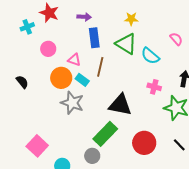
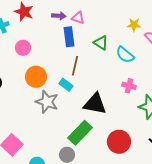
yellow star: (131, 19) -> (134, 25), moved
green triangle: (126, 44) -> (101, 43), size x0.7
pink triangle: (74, 60) -> (78, 18), moved
cyan rectangle: (82, 80) -> (66, 85), moved

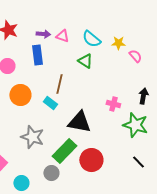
blue rectangle: (69, 37) -> (37, 55), moved
cyan semicircle: (125, 55) -> (91, 39), moved
gray star: (47, 102) -> (32, 137), moved
red circle: (119, 142) -> (91, 160), moved

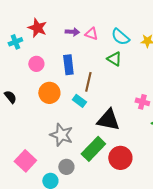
blue rectangle: (37, 55) -> (68, 65), moved
gray circle: (51, 173) -> (66, 167), moved

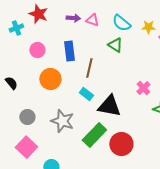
cyan rectangle: (79, 101) -> (86, 94), moved
pink cross: (142, 102) -> (143, 88), turned 32
gray circle: (66, 167) -> (27, 117), moved

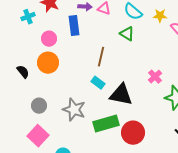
blue rectangle: (69, 51) -> (74, 26), moved
orange circle: (50, 79) -> (48, 63), moved
green rectangle: (94, 135) -> (106, 124), turned 30

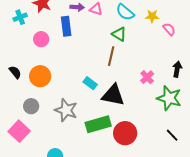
brown line: (101, 57) -> (111, 56), moved
orange circle: (48, 63) -> (40, 76), moved
pink square: (38, 136) -> (19, 131), moved

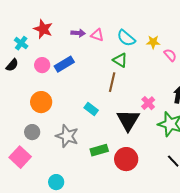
cyan cross: (20, 17) -> (21, 43), turned -32
blue rectangle: (66, 26) -> (64, 64), moved, turned 66
black semicircle: (15, 72) -> (12, 65), moved, turned 80
black triangle: (113, 95) -> (128, 120), moved, turned 50
green rectangle: (98, 124) -> (99, 150), size x0.7

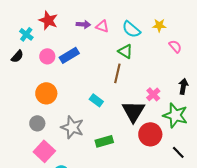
yellow star: (153, 42) -> (159, 25), moved
pink square: (20, 157) -> (44, 151), moved
red circle: (126, 159) -> (150, 134), moved

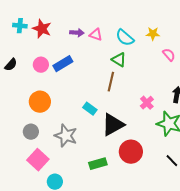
cyan cross: (26, 34) -> (20, 26), moved, turned -32
black triangle: (133, 111) -> (113, 125), moved, turned 30
red circle: (150, 134) -> (131, 152), moved
green rectangle: (104, 141) -> (98, 164), moved

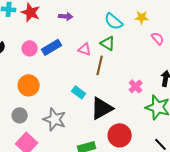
pink triangle: (96, 35) -> (85, 49), moved

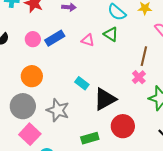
brown line: (100, 65) -> (144, 56), moved
gray circle: (20, 115) -> (23, 106), size x1.6

